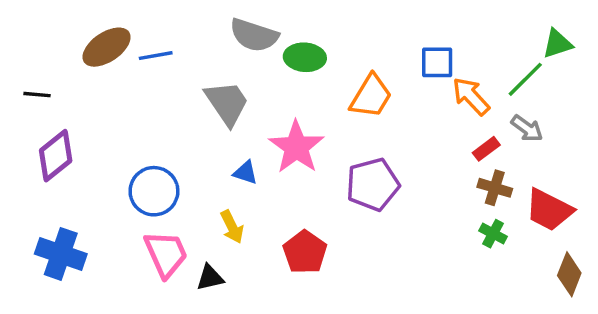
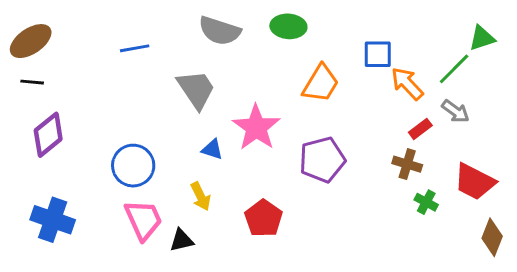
brown ellipse: (107, 47) -> (31, 41), moved
green ellipse: (305, 57) -> (288, 26), moved
brown cross: (495, 188) -> (407, 164), moved

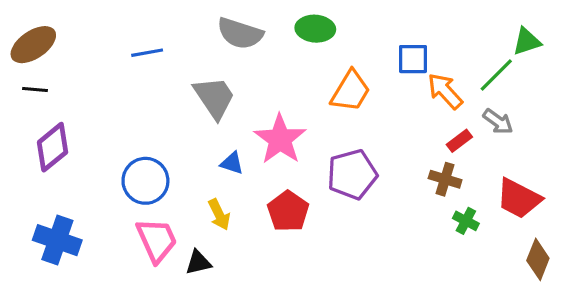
red pentagon: (264, 218) -> (288, 211), moved

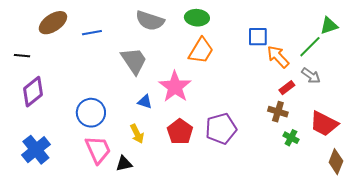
brown ellipse: (33, 45) -> (53, 23), moved
orange trapezoid: (351, 91) -> (201, 51), moved
purple pentagon: (352, 174) -> (221, 129), moved
blue cross: (57, 240) -> (36, 150), turned 32

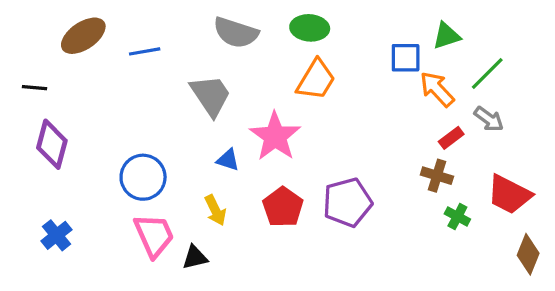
green triangle: (329, 26) -> (446, 36), moved
purple diamond: (33, 92) -> (52, 144), turned -36
blue cross: (36, 150) -> (57, 235), size x0.7

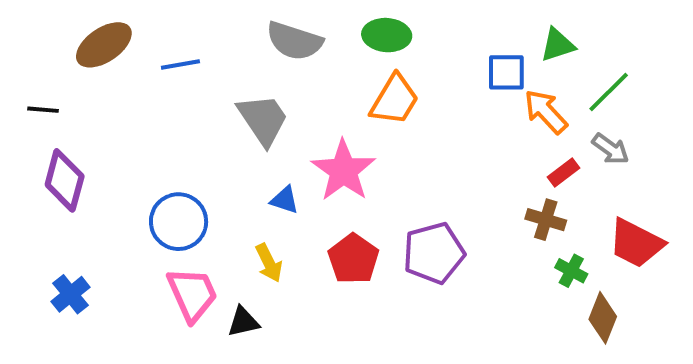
brown diamond: (528, 254) -> (603, 318), moved

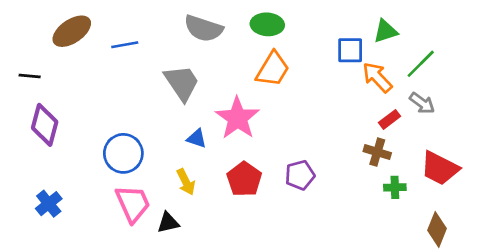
purple pentagon: (434, 253) -> (300, 175), size x0.7
green cross: (571, 271) -> (395, 187), turned -30
brown diamond: (603, 318) -> (437, 229), moved

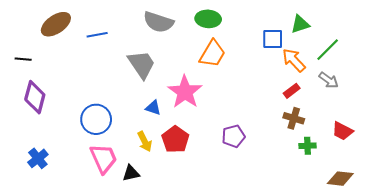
red rectangle: (389, 119) -> (292, 91), moved
red trapezoid: (440, 168) -> (342, 131), size x0.7
red pentagon: (244, 179) -> (175, 139), moved
brown diamond: (437, 229) -> (340, 179), turned 75

